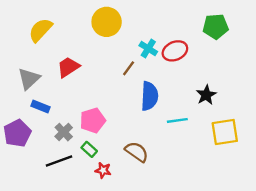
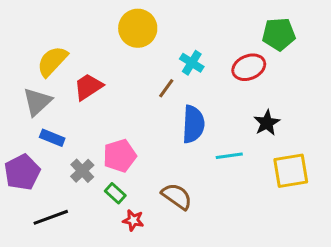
yellow semicircle: (40, 30) -> (52, 61), moved
red ellipse: (175, 51) -> (249, 67), moved
black line: (59, 161) -> (51, 217), moved

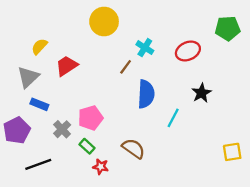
green pentagon: (279, 34) -> (228, 28), moved
yellow semicircle: (52, 61) -> (39, 46), size x0.7
cyan line: (229, 156) -> (173, 118), turned -54
yellow square: (291, 171) -> (232, 152), moved, size x0.7

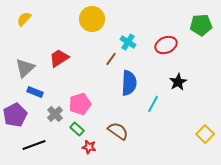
yellow semicircle: (39, 46) -> (24, 19), moved
yellow square: (232, 152) -> (205, 134), turned -36

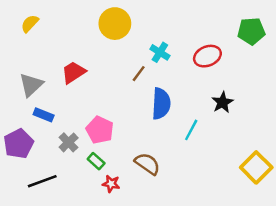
pink pentagon: (80, 104) -> (100, 130), turned -30
yellow square: (205, 134) -> (256, 167), size x1.4

